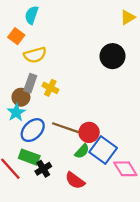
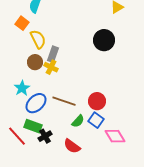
yellow semicircle: (35, 55) -> (38, 39), turned -102
gray rectangle: (30, 83) -> (53, 54), moved
brown circle: (21, 97) -> (35, 62), moved
red circle: (89, 132) -> (97, 101), moved
blue square: (103, 150) -> (96, 120), size x0.7

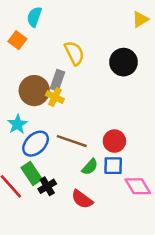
yellow semicircle: (38, 39) -> (74, 53), moved
brown circle: (35, 62) -> (34, 91), size x1.5
blue square: (96, 120) -> (113, 166), turned -35
green rectangle: (33, 126) -> (32, 173), turned 36

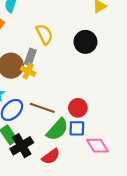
green semicircle: (90, 167) -> (57, 129), size x1.6
black cross: (47, 186) -> (22, 146), size x1.5
red semicircle: (82, 199) -> (51, 156), turned -72

